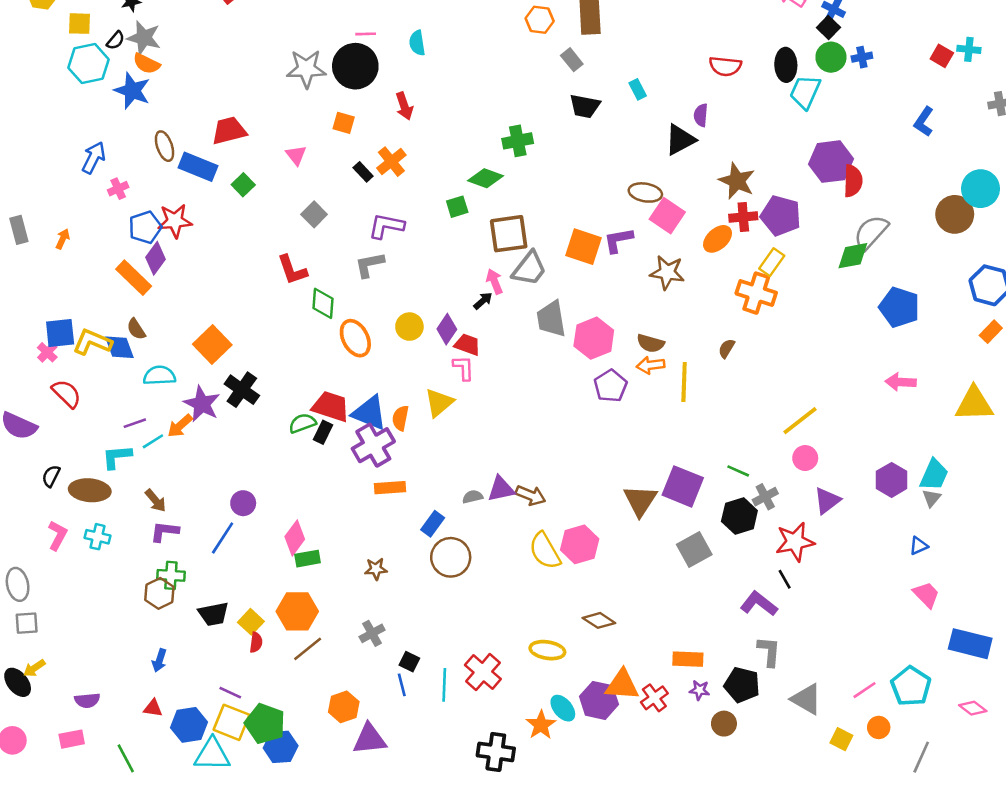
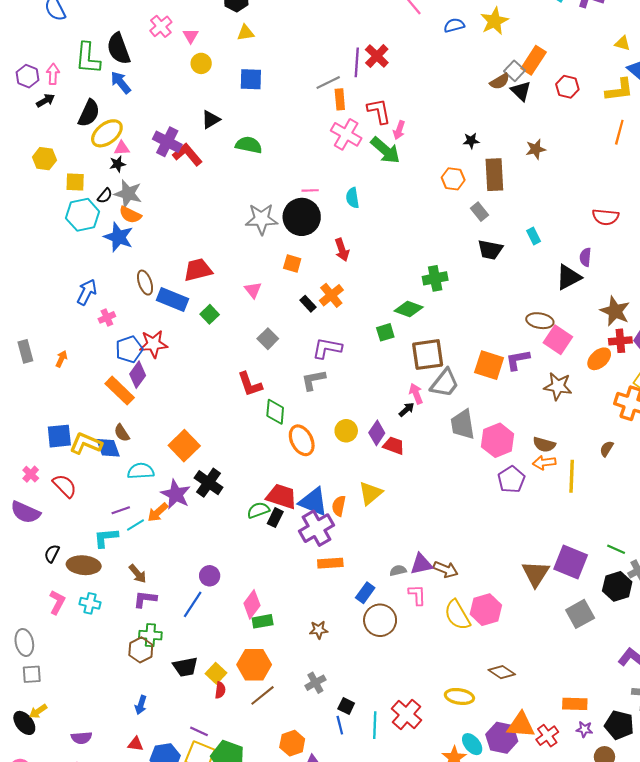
pink cross: (47, 352) -> (31, 474), moved
pink L-shape: (464, 368) -> (417, 595), moved

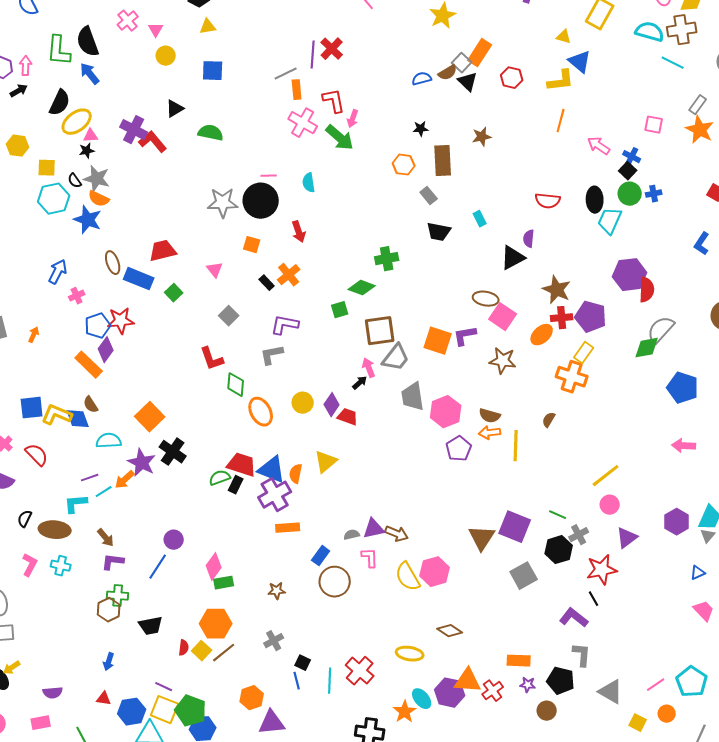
blue semicircle: (454, 25) -> (422, 79), moved
black semicircle: (105, 196) -> (75, 181), turned 105
yellow square: (216, 673) -> (202, 651), moved

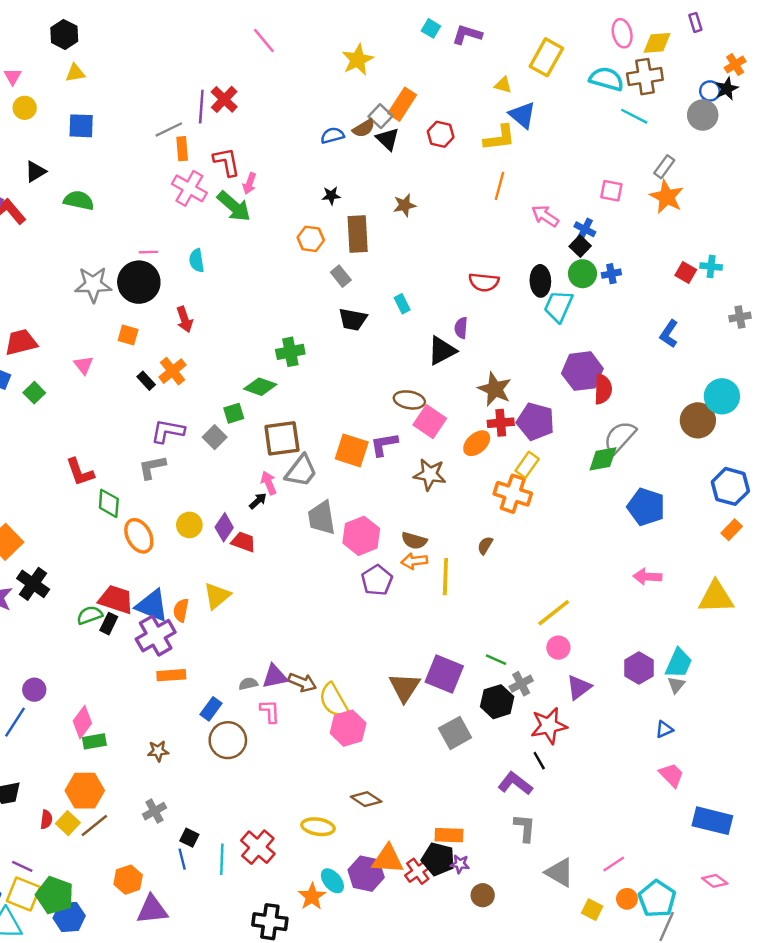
gray square: (229, 316) -> (215, 437), moved
yellow semicircle: (408, 577) -> (334, 700), moved
black pentagon: (561, 681) -> (438, 859), moved
cyan pentagon: (692, 682) -> (657, 899), moved

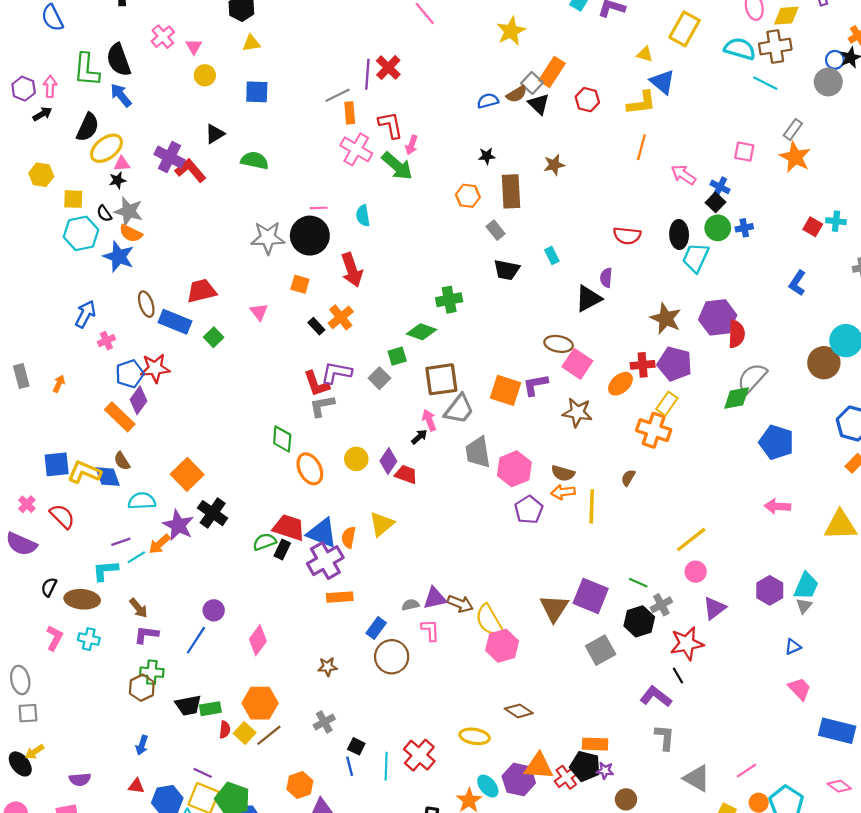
red arrow: (185, 319) -> (352, 270), size x1.4
brown star: (495, 389) -> (666, 318), moved
red L-shape: (80, 472) -> (316, 384), moved
green rectangle: (94, 741) -> (210, 709), moved

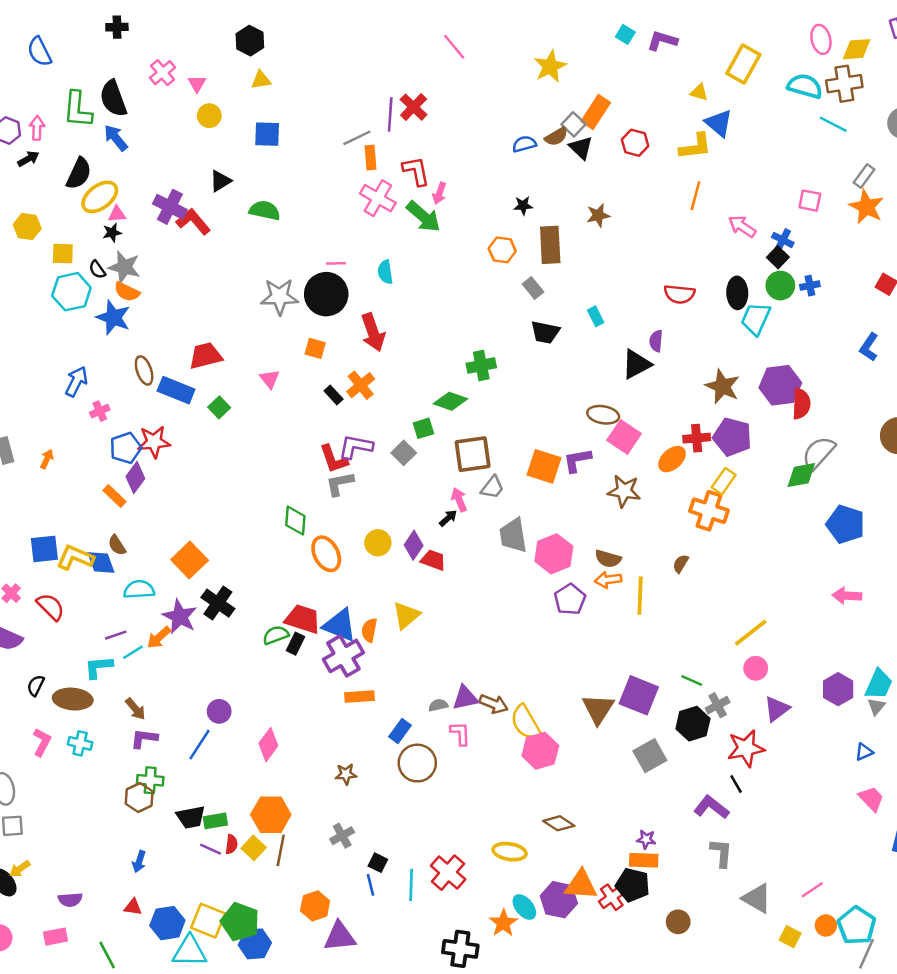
gray trapezoid: (459, 409) -> (492, 487), size x0.7
orange rectangle: (120, 417) -> (115, 496), size x0.7
brown line: (269, 735) -> (281, 850), turned -40
purple star: (605, 771) -> (646, 839), moved
purple line: (203, 773) -> (211, 849), moved

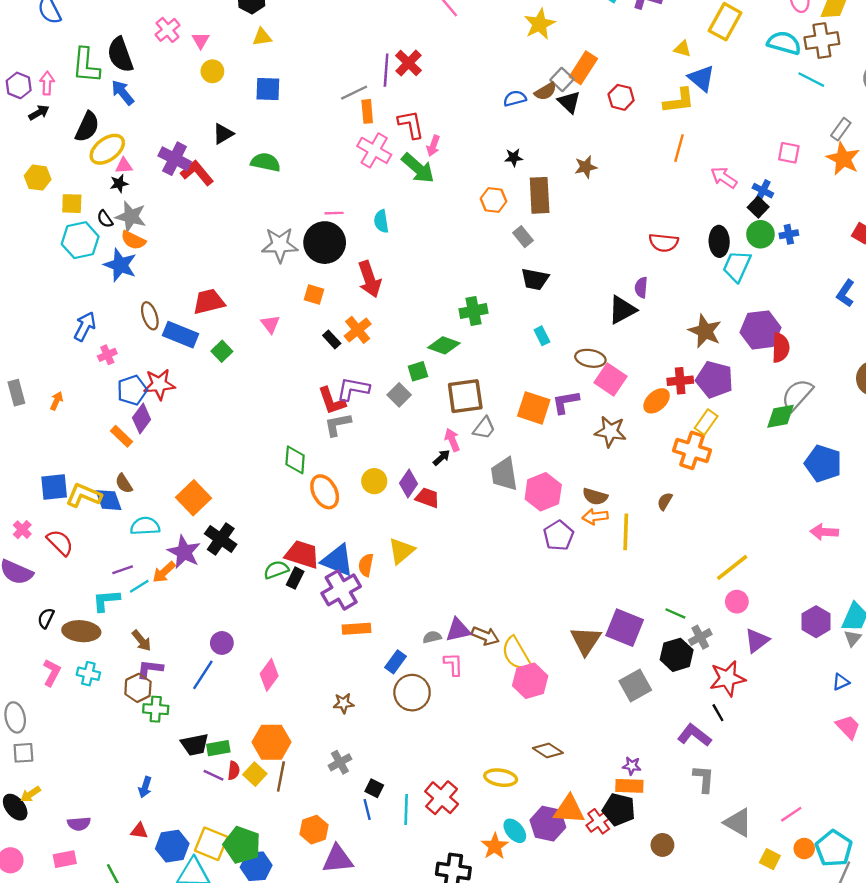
cyan rectangle: (596, 316) -> (542, 336), moved
brown hexagon: (139, 797) -> (138, 688), moved

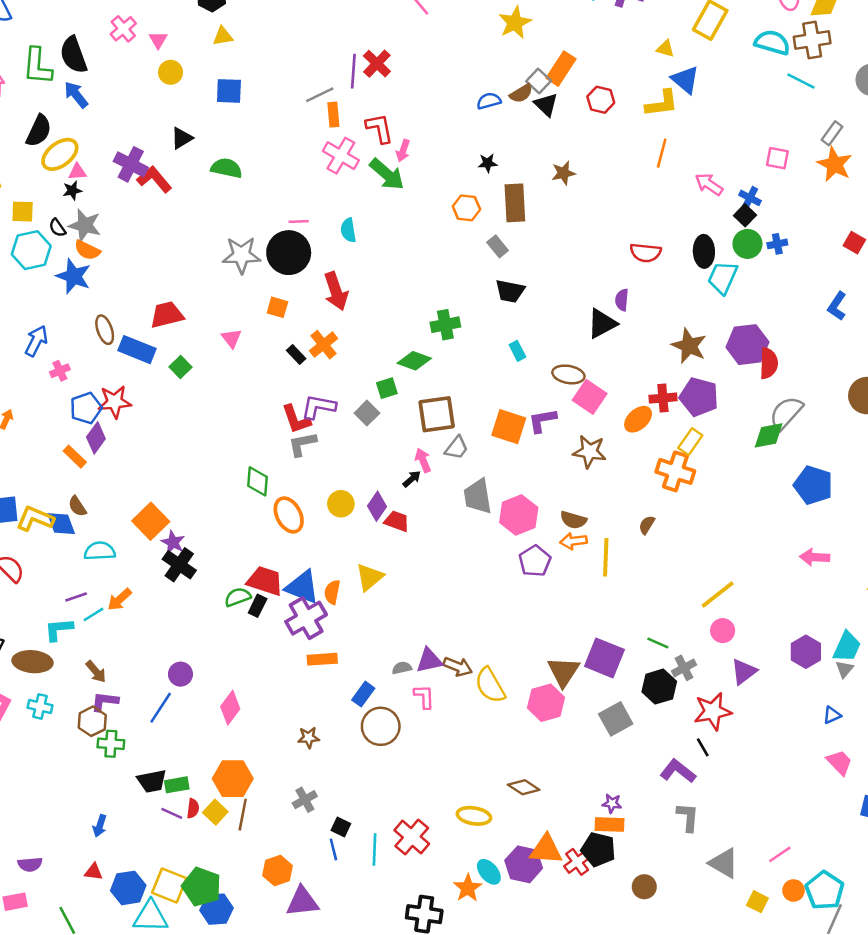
purple star: (184, 552) -> (173, 542), moved, size x0.7
pink hexagon: (530, 681) -> (546, 703), moved

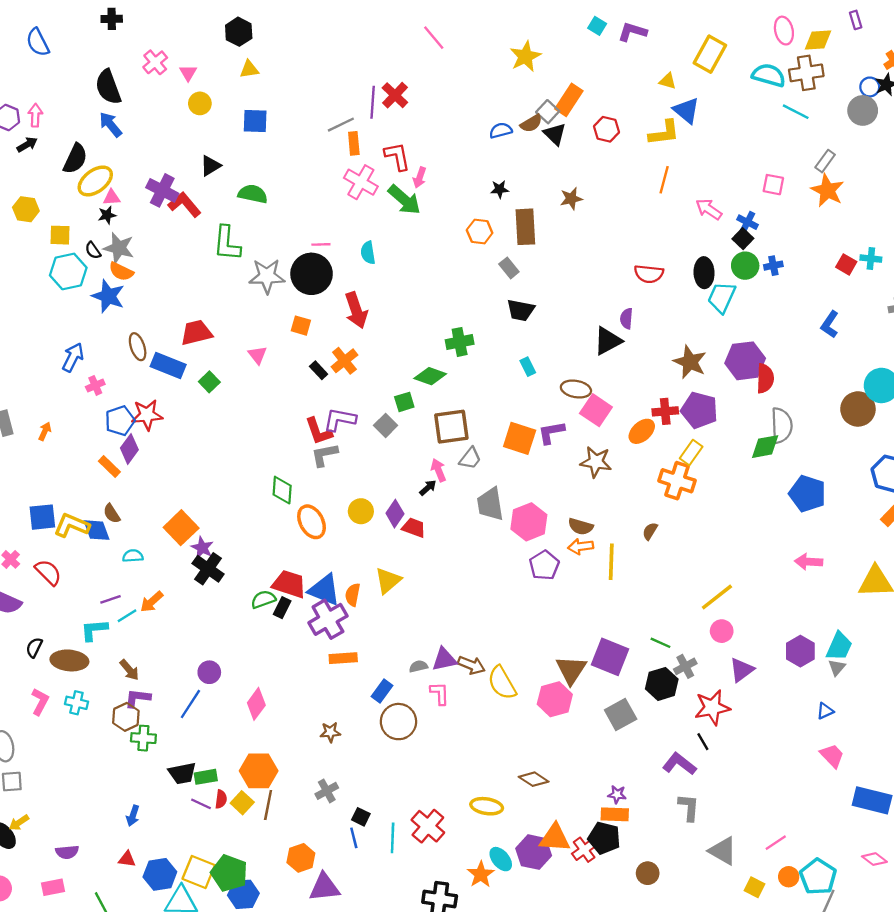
green L-shape: (37, 66) -> (227, 243), moved
gray semicircle: (786, 413) -> (782, 425), turned 136
cyan semicircle: (100, 551) -> (133, 556), size x0.7

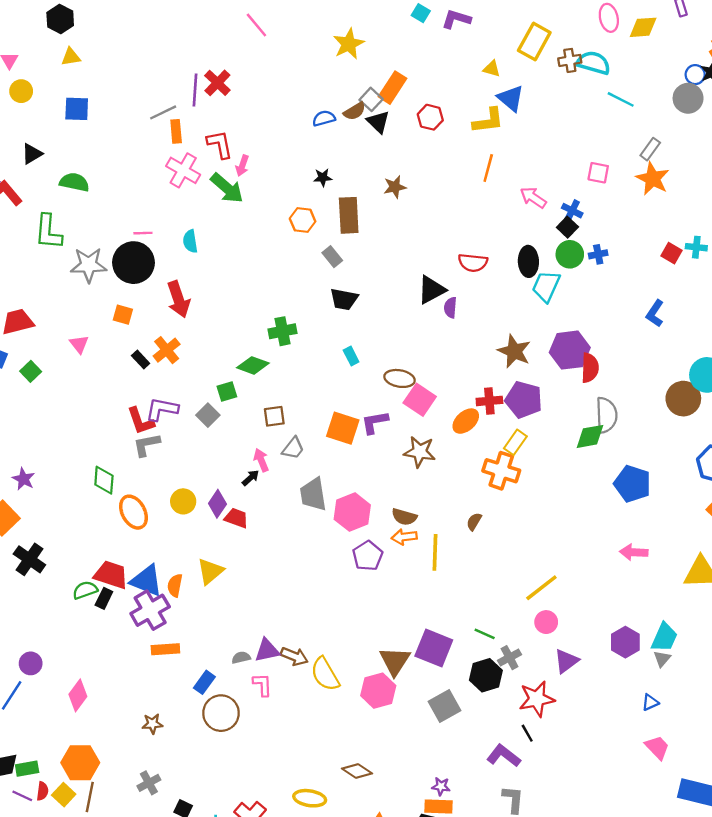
brown cross: (806, 73) -> (570, 60), moved, size x0.7
black triangle: (608, 341) -> (431, 290), moved
brown square: (451, 427) -> (274, 416), size x0.6
purple star: (202, 548) -> (24, 479), moved

